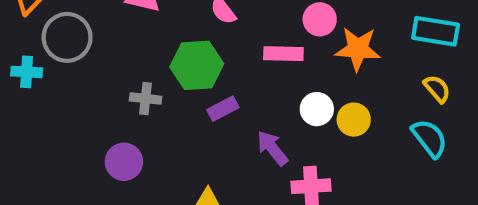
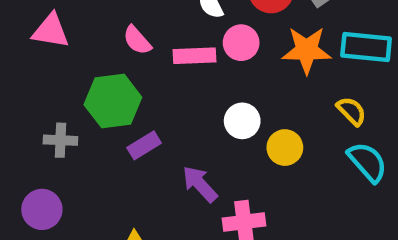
orange star: (358, 49) -> (307, 50), moved
pink rectangle: (283, 54) -> (194, 56), moved
yellow semicircle: (437, 89) -> (351, 111), moved
white circle: (317, 109) -> (242, 121), moved

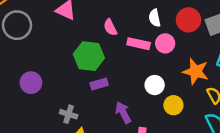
orange star: (307, 50) -> (196, 71), moved
gray cross: (60, 140) -> (69, 114), moved
purple circle: (42, 209) -> (31, 83), moved

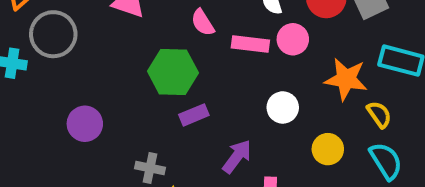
yellow circle: (173, 105) -> (328, 149), moved
purple arrow: (123, 113) -> (237, 156), turned 70

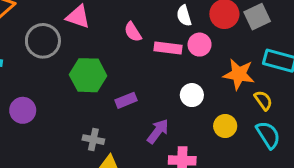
gray circle: (53, 34) -> (43, 41), moved
green hexagon: (173, 72) -> (88, 75), moved
purple circle: (85, 124) -> (23, 110), moved

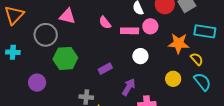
green hexagon: (88, 75) -> (65, 58), moved
white circle: (192, 95) -> (140, 56), moved

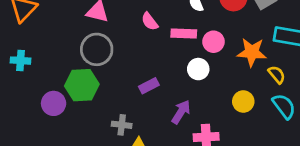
pink circle: (150, 26) -> (214, 42), moved
gray circle: (46, 35) -> (97, 49), moved
green hexagon: (65, 58) -> (82, 85), moved

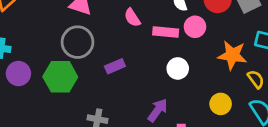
pink circle: (214, 42) -> (195, 27), moved
purple rectangle: (149, 86) -> (115, 66), moved
purple circle: (54, 103) -> (18, 74), moved

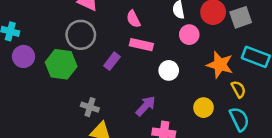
pink rectangle: (166, 32) -> (141, 45), moved
purple rectangle: (115, 66) -> (112, 61), turned -36

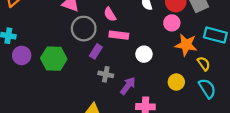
gray circle: (81, 35) -> (84, 29), moved
pink circle: (189, 35) -> (172, 23), moved
gray cross: (90, 107) -> (106, 74), moved

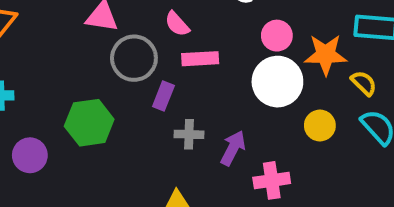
pink circle: (172, 23) -> (277, 36), moved
white circle: (144, 54) -> (277, 82), moved, size x1.6
purple circle: (22, 55) -> (30, 155), moved

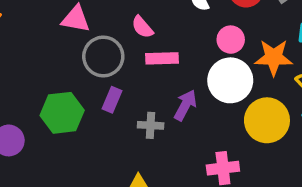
purple rectangle: (163, 96) -> (112, 100), moved
yellow circle: (320, 125) -> (267, 120), size x1.6
purple arrow: (233, 148) -> (185, 105), moved

